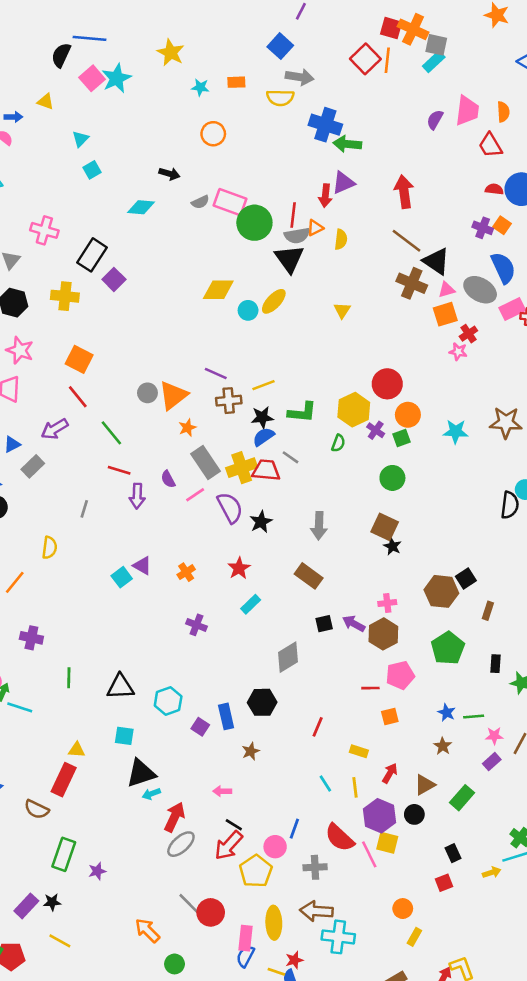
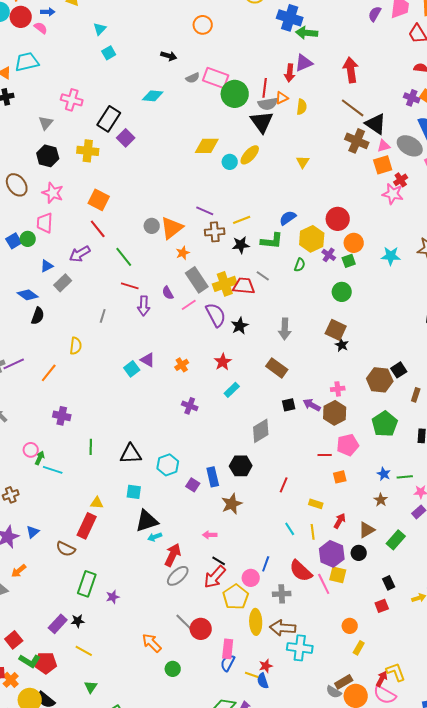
cyan diamond: (141, 207) -> (153, 96), moved
pink star: (458, 352) -> (393, 194), size x1.5
blue semicircle: (263, 437) -> (288, 218), moved
brown star: (251, 751) -> (232, 504), size x1.5
yellow ellipse: (274, 923) -> (256, 622), moved

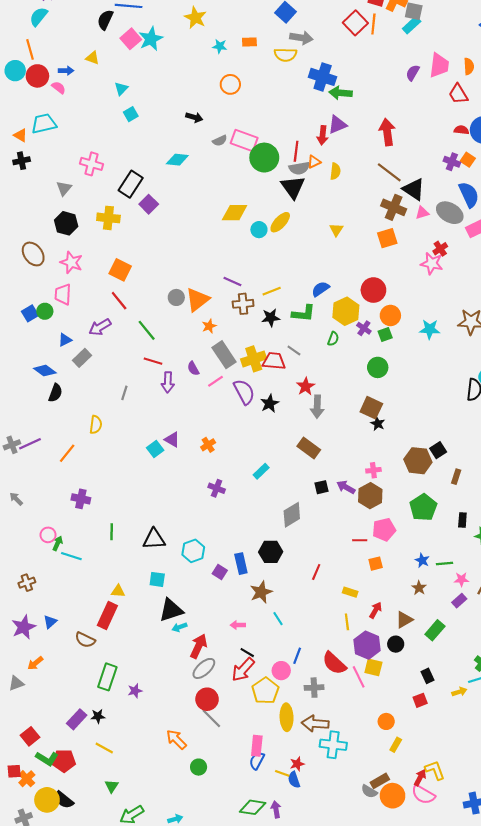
orange square: (383, 165) -> (387, 238), moved
red star: (223, 362) -> (306, 386), moved
cyan line: (290, 529) -> (278, 619), moved
red circle: (201, 629) -> (207, 699), moved

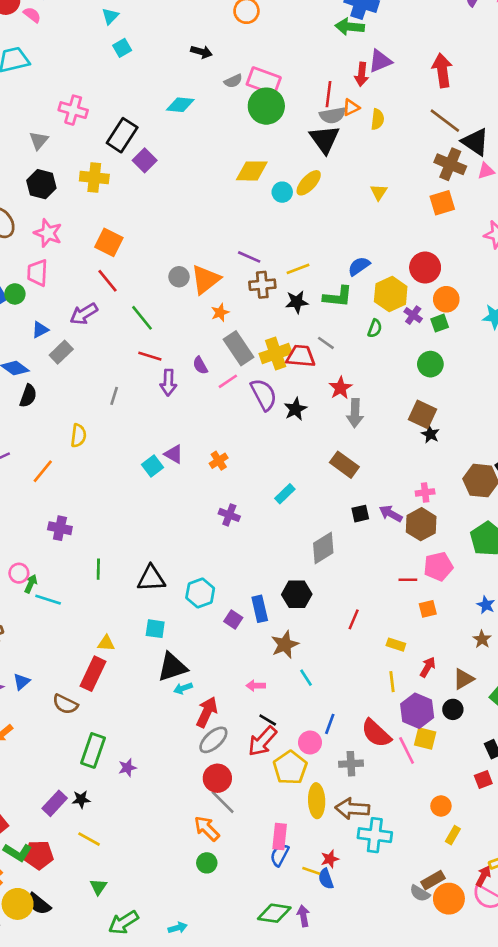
green arrow: (341, 93) -> (350, 27), moved
green circle: (264, 158) -> (266, 106), moved
orange arrow: (176, 739) -> (207, 829), moved

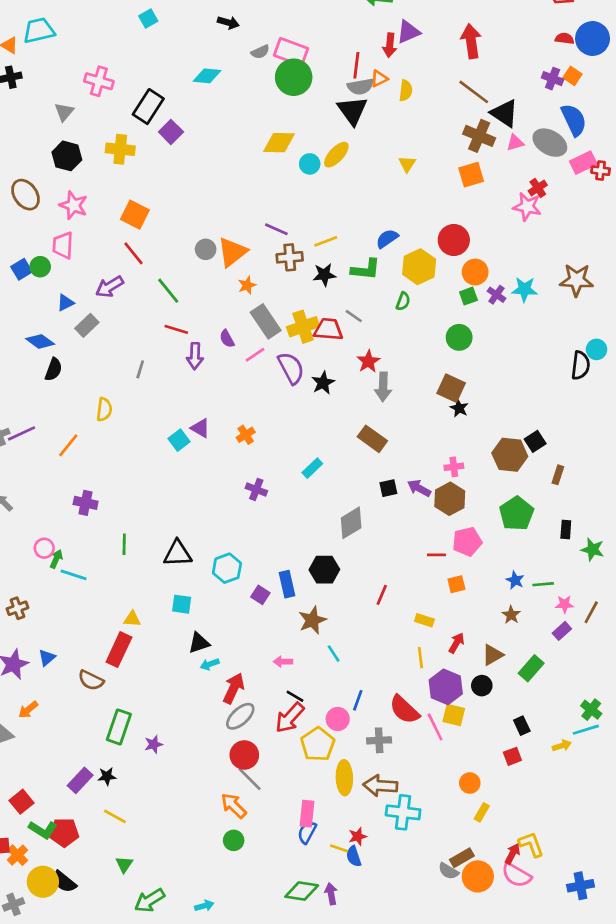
purple cross: (413, 315) -> (496, 295), moved
black triangle: (172, 667) -> (199, 643), size x0.7

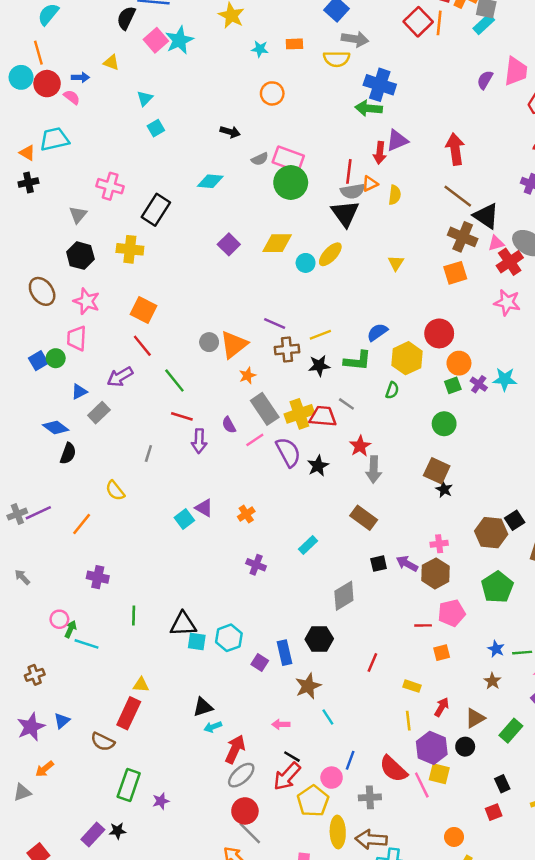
purple square: (171, 132) -> (229, 244), moved
red cross: (538, 188) -> (510, 262), moved, size x1.5
yellow semicircle: (104, 409) -> (115, 491), turned 135
cyan square: (182, 604) -> (197, 641), moved

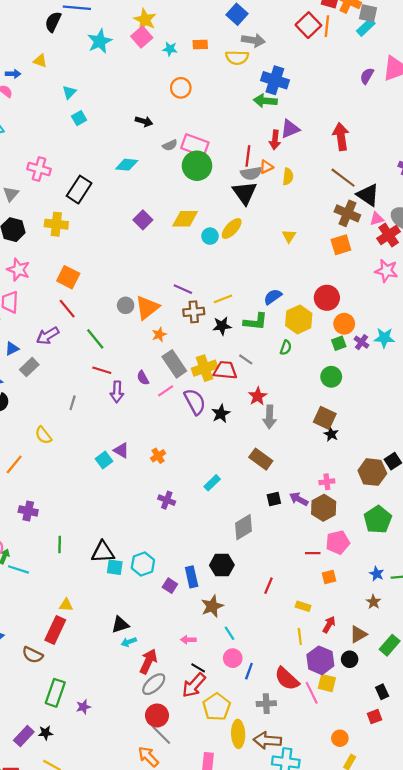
pink square: (156, 40) -> (142, 37), moved
pink circle: (332, 778) -> (233, 658), moved

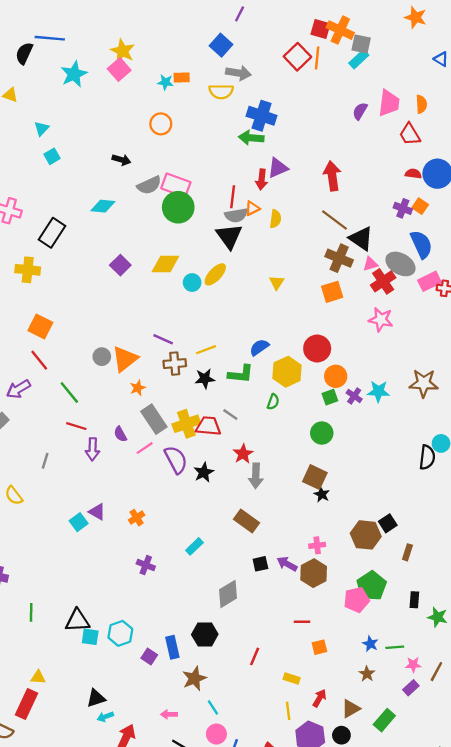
cyan star: (170, 49) -> (165, 82), moved
gray semicircle: (170, 145) -> (149, 185), size x1.5
pink pentagon: (338, 542) -> (356, 600), moved

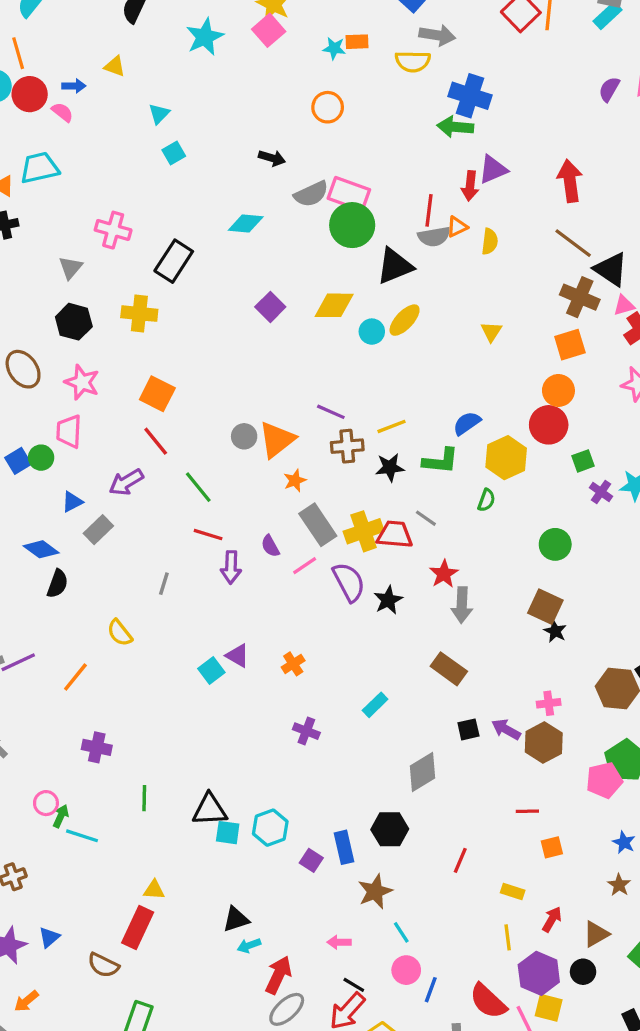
black triangle: (229, 236) -> (395, 266), moved, turned 44
orange circle: (336, 376) -> (558, 390), moved
green square: (330, 397) -> (583, 461), moved

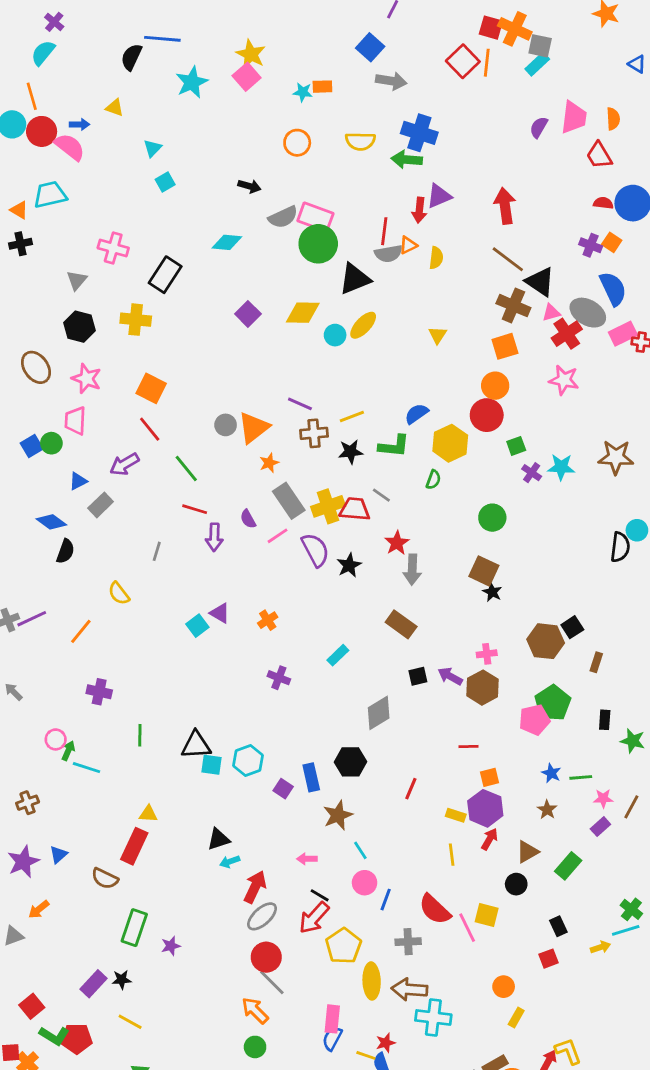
yellow semicircle: (413, 61) -> (360, 141), moved
pink semicircle: (62, 112) -> (70, 147), size x1.6
purple hexagon: (539, 973) -> (485, 808), moved

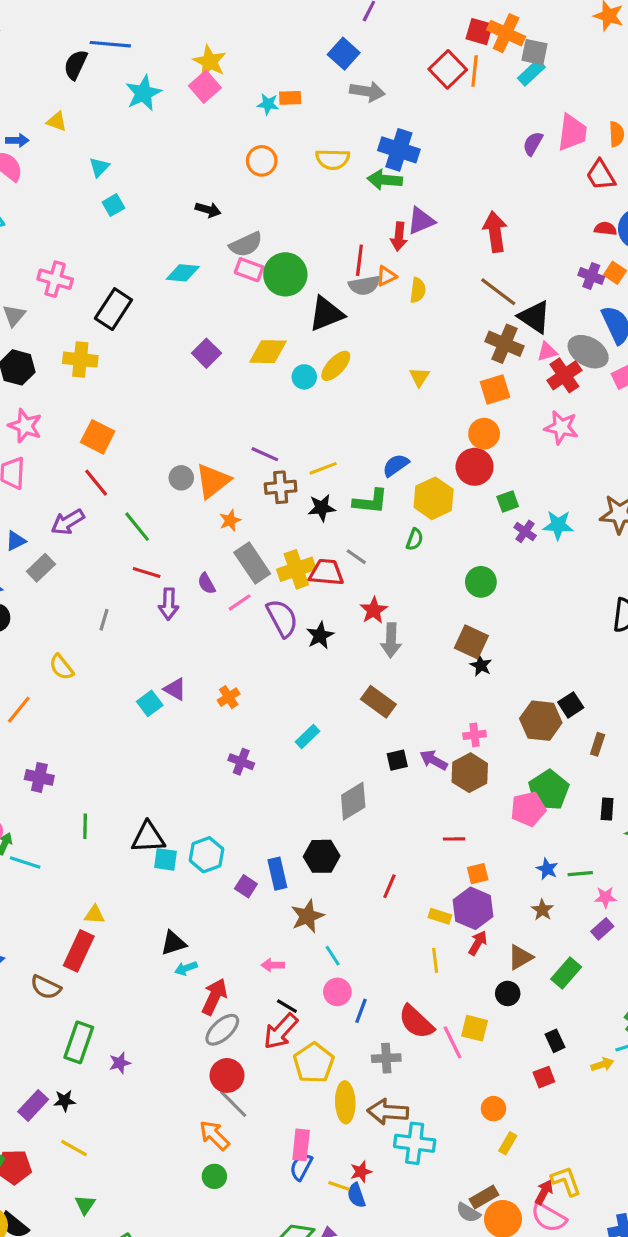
pink rectangle: (315, 217) -> (249, 270), moved, size x0.7

